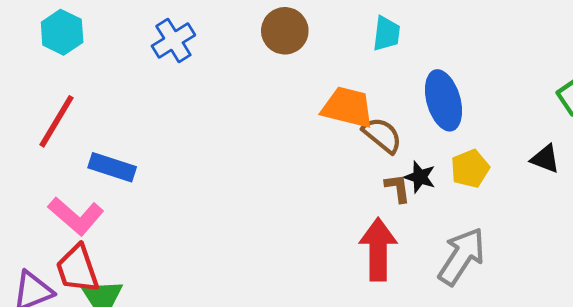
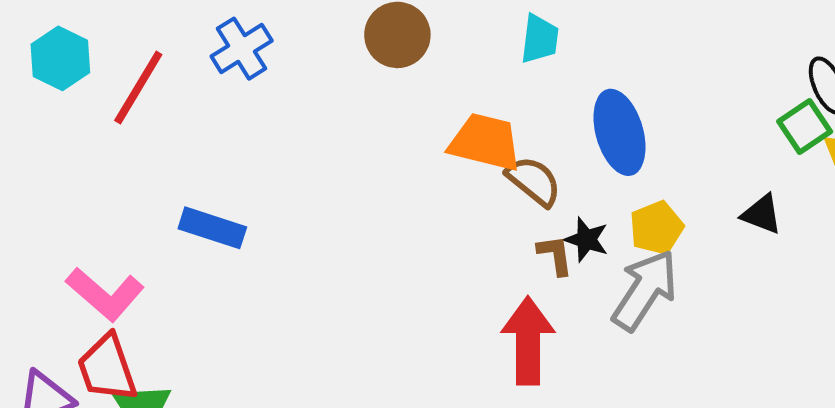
cyan hexagon: (62, 32) -> (60, 58), moved
red line: (56, 121) -> (138, 88), moved
blue rectangle: (112, 167) -> (212, 228), moved
gray arrow: (462, 256) -> (645, 290), moved

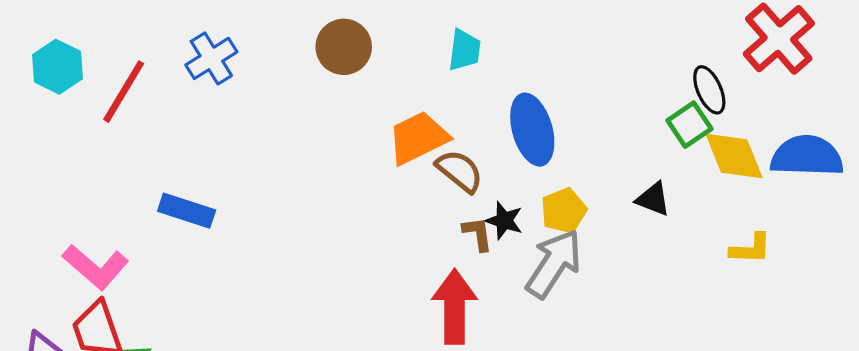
orange trapezoid: (485, 142) -> (418, 138), turned -40

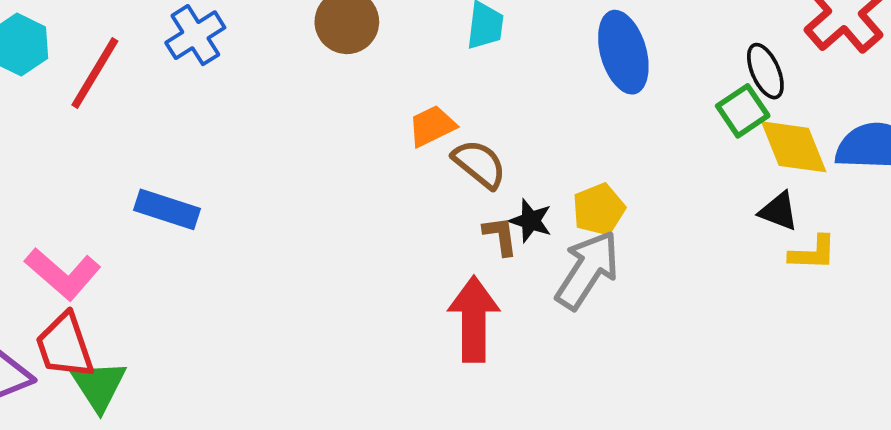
blue ellipse: (532, 130) -> (623, 52), moved
orange trapezoid: (418, 138) -> (432, 126), size x0.7
black triangle: (653, 199) -> (779, 211), moved

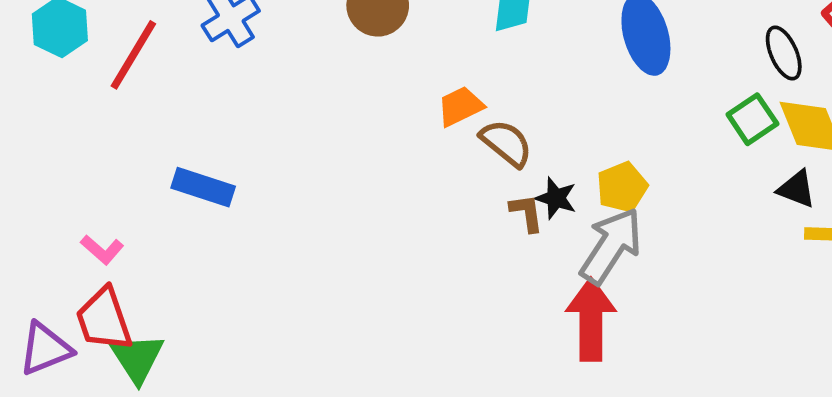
green square: (743, 111) -> (752, 119), moved
pink L-shape: (63, 274) -> (102, 250), size x0.6
red arrow: (474, 319) -> (591, 319), moved

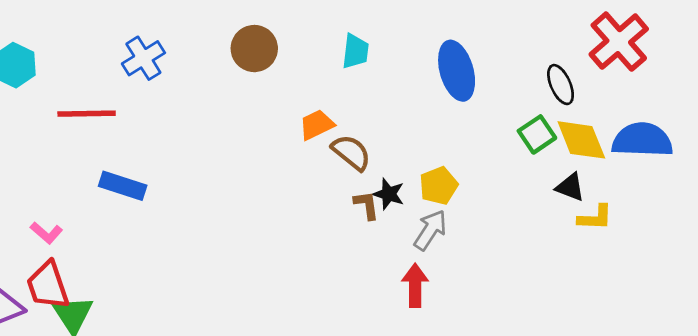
red line: (133, 55) -> (87, 114), moved, turned 58
gray arrow: (611, 246) -> (430, 230), size x0.7
red arrow: (591, 319) -> (415, 285), size x0.7

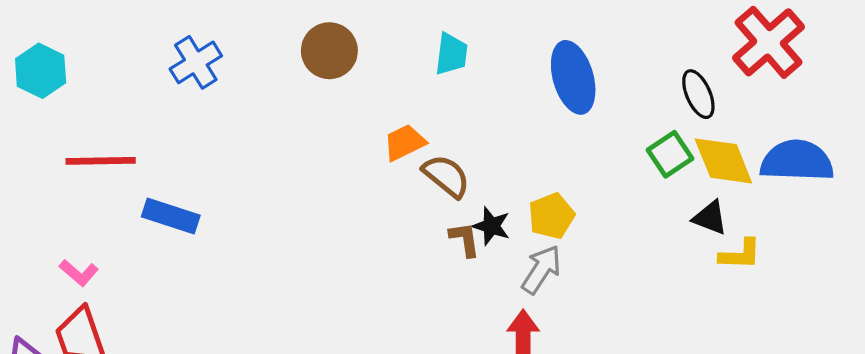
red line: (87, 114) -> (101, 161), moved

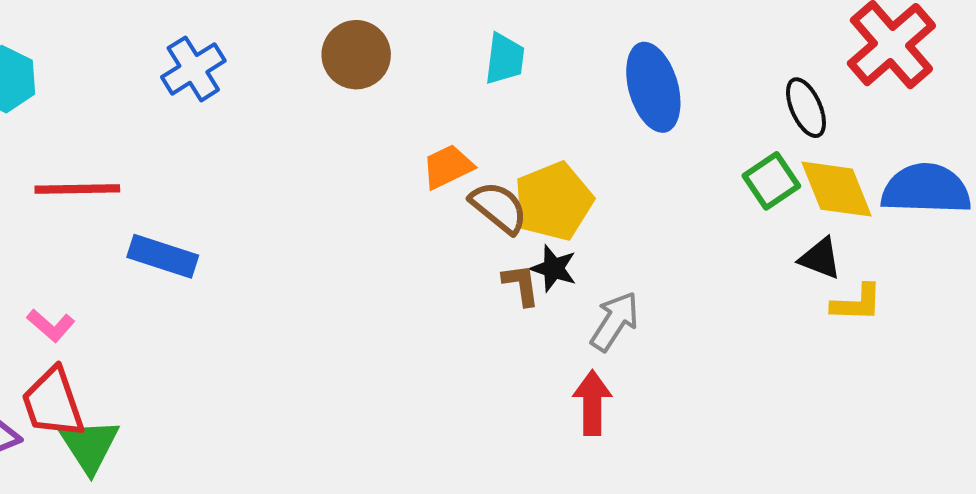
yellow pentagon: (551, 216) -> (554, 201), moved, size x1.4

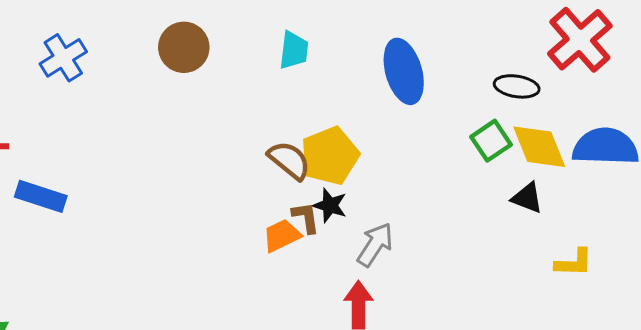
black ellipse: (806, 108) -> (517, 86), turned -57
orange trapezoid: (448, 167) -> (282, 236), moved
yellow L-shape: (857, 303) -> (574, 263), moved

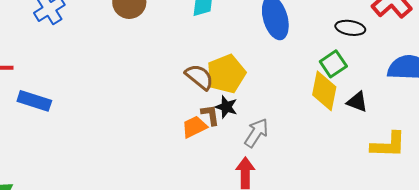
yellow diamond: (539, 147) -> (324, 91), moved, turned 33
yellow L-shape: (574, 263) -> (388, 145), size x1.4

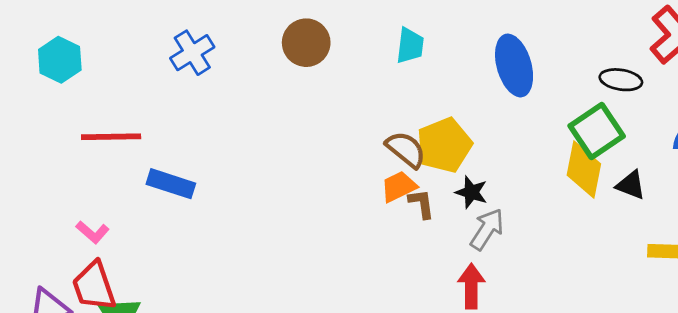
green square: (333, 64) -> (597, 131), size x1.4
black star: (226, 107) -> (471, 192), moved
orange trapezoid: (194, 127) -> (399, 187), moved

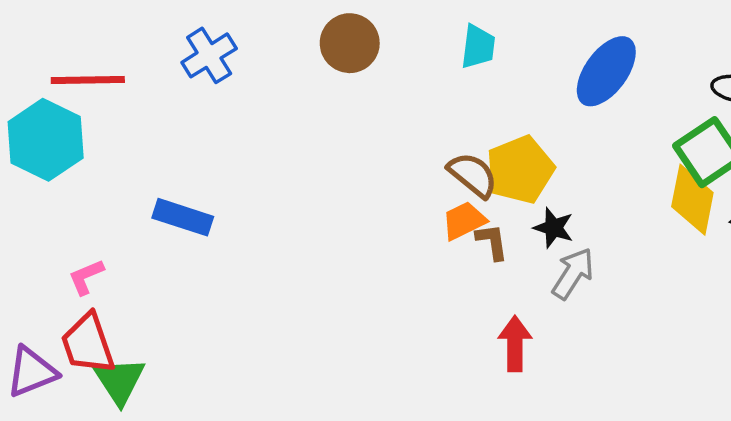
cyan hexagon: (60, 60) -> (46, 140), moved, size x1.4
blue ellipse: (514, 65) -> (606, 71), turned 52
red line: (111, 137) -> (88, 80), moved
pink L-shape: (93, 232) -> (86, 277), turned 116
red arrow: (471, 286) -> (515, 344), moved

